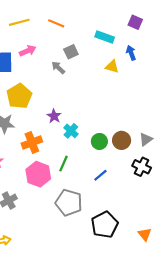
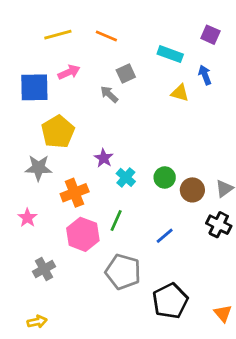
green circle: (99, 141) -> (165, 177), moved

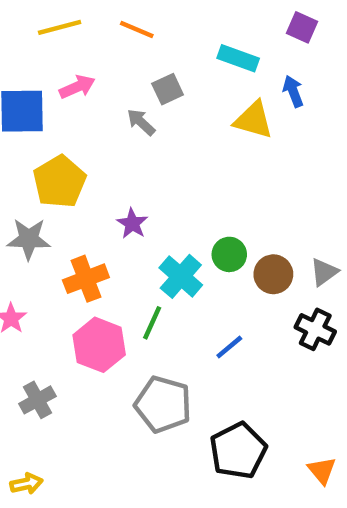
yellow triangle: (180, 93) -> (254, 120), size x1.4
cyan cross: (126, 177) -> (181, 276), moved, size x1.4

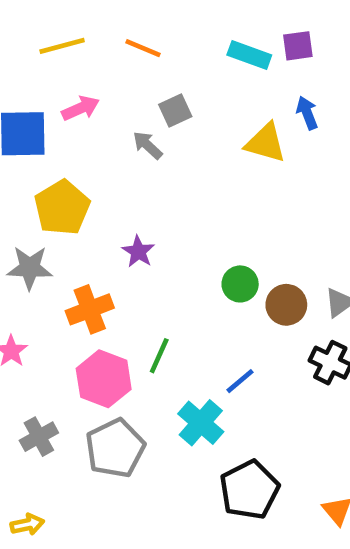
purple square: (302, 27) -> (298, 46), moved, turned -32
cyan rectangle: (238, 58) -> (249, 55), moved
cyan cross: (181, 276) -> (201, 423), moved
gray pentagon: (163, 404) -> (115, 448), moved, turned 30

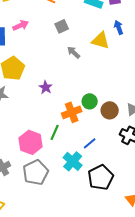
gray arrow: (148, 145) -> (74, 52), moved
orange cross: (90, 309) -> (72, 112), moved
black pentagon: (249, 490) -> (101, 177), moved

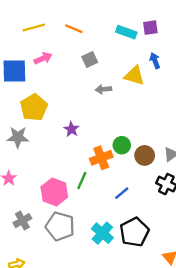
gray arrow: (74, 52) -> (103, 89), turned -48
cyan cross: (73, 161) -> (102, 233), moved
gray pentagon: (36, 172) -> (60, 226), turned -30

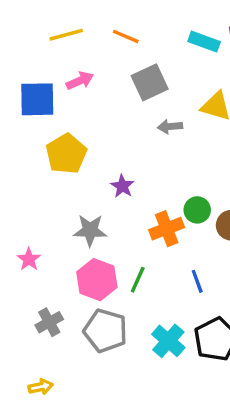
gray square: (90, 60) -> (150, 82), size x1.5
gray star: (18, 137) -> (90, 230), moved
green line: (82, 181) -> (138, 280), moved
blue line: (122, 193) -> (197, 281), turned -70

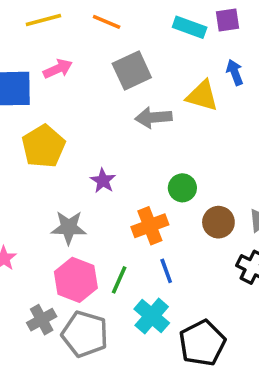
gray arrow: (170, 127) -> (154, 117), size x1.4
green circle: (197, 210) -> (182, 188), moved
blue line: (197, 281) -> (166, 271), moved
gray cross: (49, 322) -> (42, 320), moved
cyan cross: (168, 341) -> (152, 316), moved

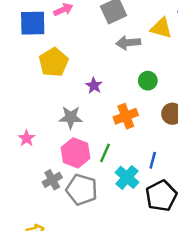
green circle: (182, 188) -> (148, 81), moved
blue line: (166, 271) -> (153, 160), moved, turned 35

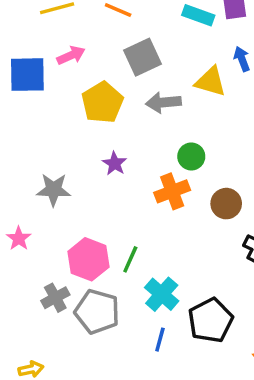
yellow pentagon: (54, 62) -> (102, 102), moved
orange cross: (126, 116) -> (172, 191), moved
gray star: (71, 117) -> (54, 190), moved
blue line: (153, 160) -> (160, 340), moved

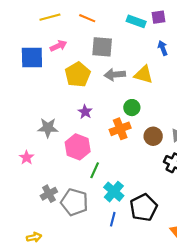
gray square: (142, 57) -> (102, 47), turned 30
yellow triangle: (210, 82) -> (144, 75), moved
pink hexagon: (88, 259) -> (78, 147), moved

